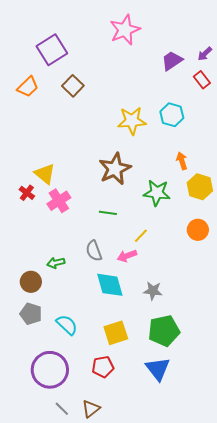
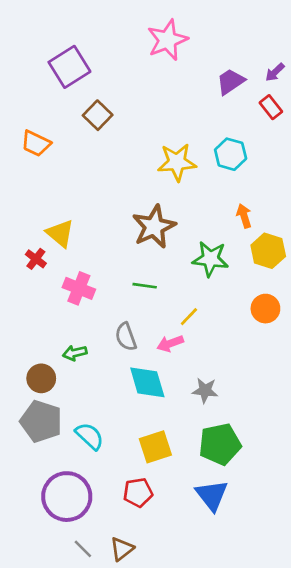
orange trapezoid: (28, 87) -> (36, 143), moved, turned 70
pink cross: (59, 201) -> (79, 288), moved, turned -35
gray pentagon: (31, 314) -> (41, 421), size x1.4

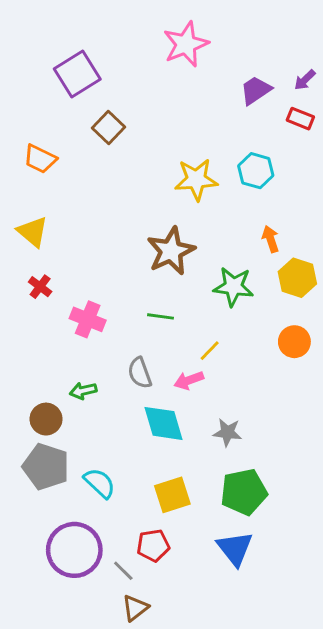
red rectangle: (271, 107) -> (300, 119), turned -30
yellow triangle: (60, 233) -> (33, 232), moved
gray line: (83, 549) -> (123, 571), moved

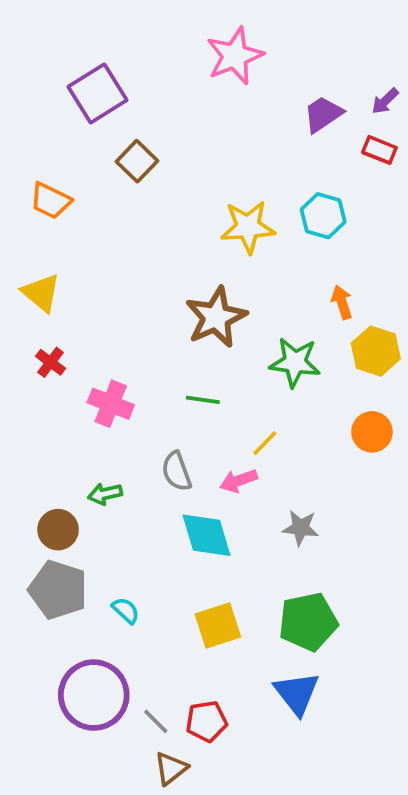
gray star: (227, 432) -> (301, 528), moved
cyan semicircle: (100, 483) -> (126, 610), size x0.7
red pentagon: (153, 545) -> (207, 721), moved

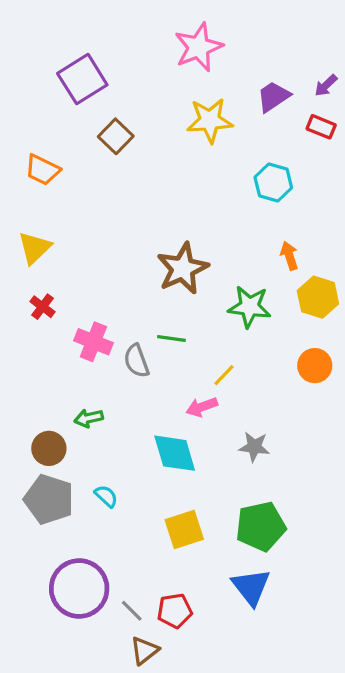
yellow star: (248, 227) -> (210, 120), moved
yellow triangle: (41, 293) -> (35, 248), turned 36
gray semicircle: (176, 471) -> (136, 361), moved
cyan semicircle: (126, 610) -> (106, 496), moved

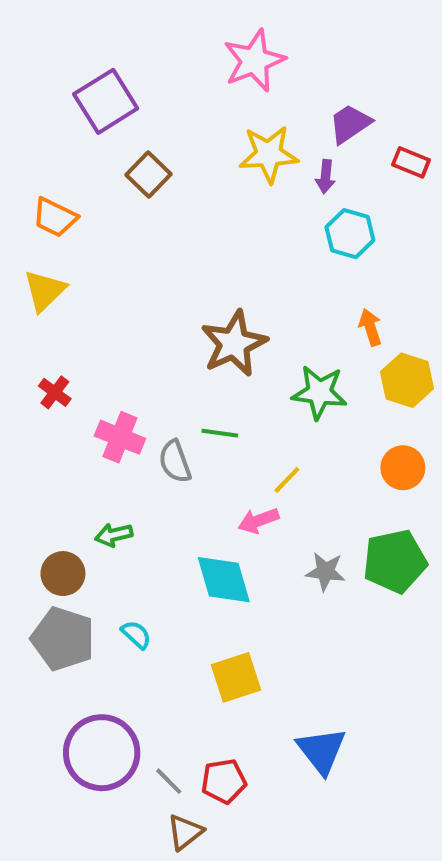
purple arrow: (326, 85) -> (326, 177), moved, turned -40
yellow triangle: (35, 248) -> (45, 291), moved
green pentagon: (261, 526) -> (395, 561), moved

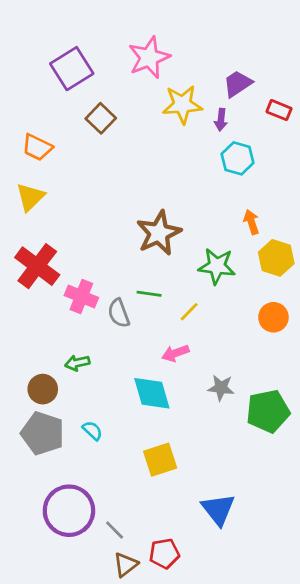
pink star: (254, 61) -> (149, 57), moved
red cross: (55, 392) -> (37, 266), size x2.0
yellow line: (287, 480) -> (189, 312), moved
green pentagon: (395, 561) -> (268, 411), moved
red pentagon: (224, 781) -> (164, 554), moved

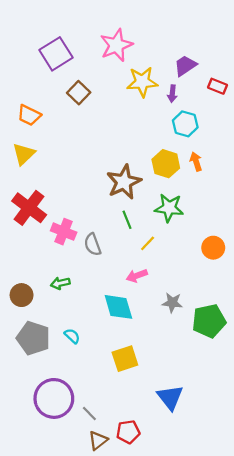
orange arrow: (251, 222) -> (196, 162), moved
yellow hexagon: (276, 258) -> (166, 164), moved
green line: (149, 294) -> (127, 220), moved, turned 60
brown circle: (43, 389) -> (22, 295), moved

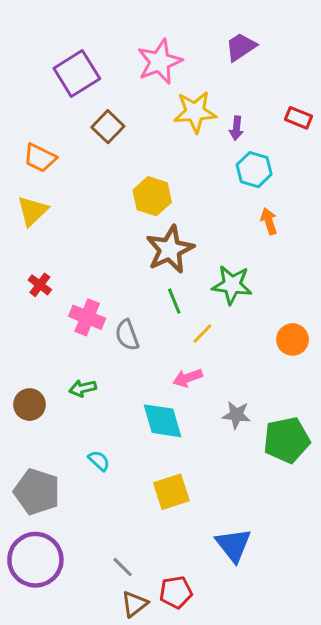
purple trapezoid: (185, 66) -> (241, 47), moved
yellow hexagon: (166, 164) -> (152, 196), moved
red cross: (29, 208) -> (40, 285), size x0.5
gray pentagon: (33, 338) -> (37, 492), moved
purple circle: (54, 398) -> (35, 560), moved

